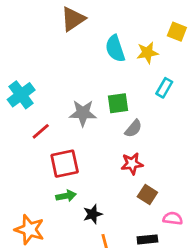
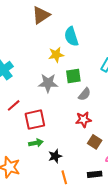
yellow star: (147, 53) -> (56, 55), moved
red line: (41, 131) -> (14, 105), moved

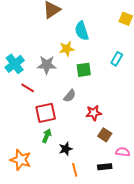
gray star: (48, 83) -> (47, 65), moved
gray semicircle: (85, 94) -> (70, 96), moved
red line: (14, 105) -> (28, 88), moved, turned 72
green arrow: (36, 143) -> (47, 136), turned -56

